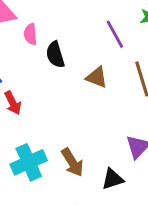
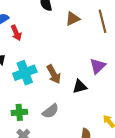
brown triangle: (97, 77) -> (73, 19), turned -49

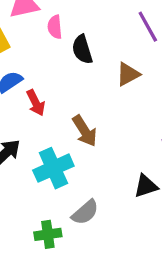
brown arrow: (54, 74) -> (85, 131), moved
gray semicircle: (51, 111) -> (85, 212), moved

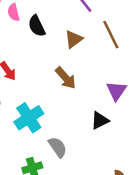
brown arrow: (85, 131) -> (66, 78), moved
gray semicircle: (85, 212) -> (58, 147), turned -75

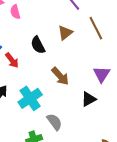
black semicircle: (37, 26) -> (38, 45), moved
brown arrow: (66, 78) -> (60, 76), moved

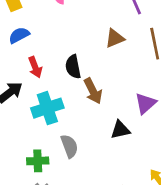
black semicircle: (38, 45) -> (73, 67), moved
red arrow: (12, 60) -> (35, 67), moved

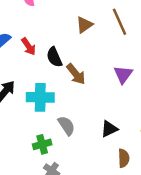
red arrow: (35, 67) -> (29, 46), moved
cyan cross: (47, 108) -> (40, 97), turned 32
black triangle: (120, 130) -> (109, 129), moved

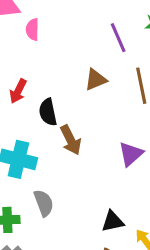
red arrow: (29, 46) -> (18, 91), turned 48
black triangle: (109, 129) -> (113, 221), moved

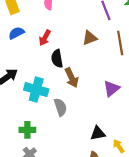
red arrow: (18, 91) -> (45, 38), moved
gray semicircle: (44, 203) -> (60, 107), moved

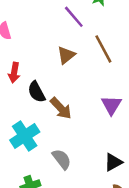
cyan cross: (36, 90) -> (25, 136), turned -30
gray semicircle: (60, 107) -> (62, 159), moved

